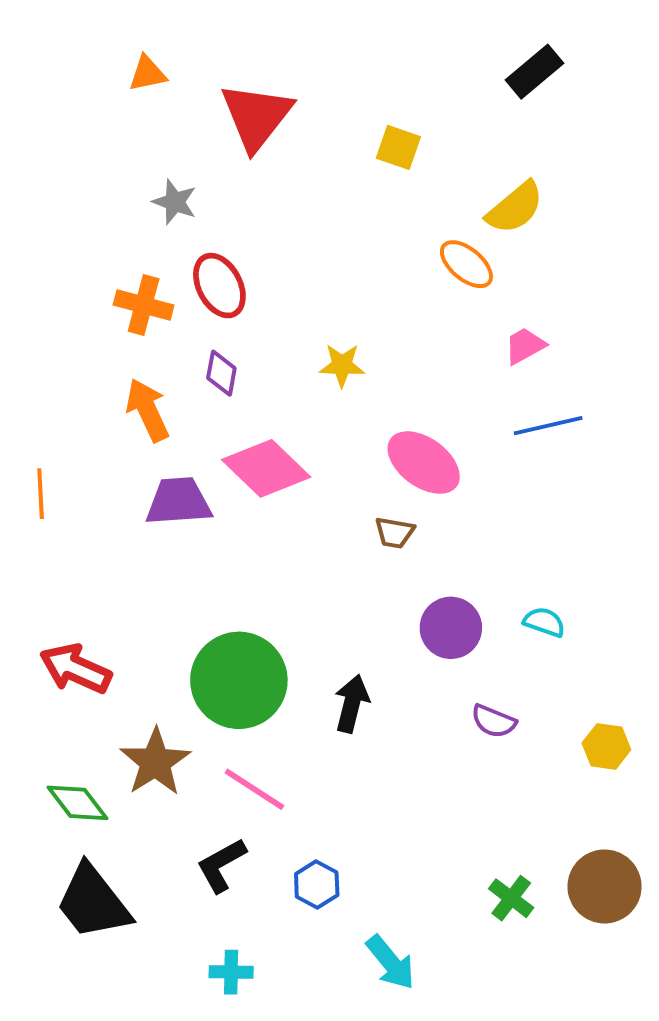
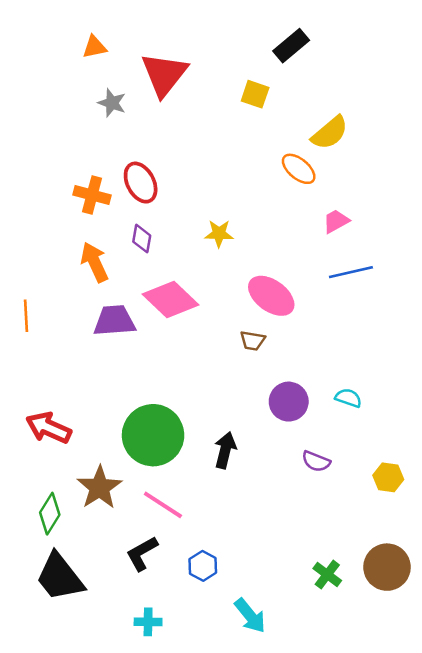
black rectangle: (535, 72) -> (291, 46), moved
gray star: (175, 202) -> (112, 103), moved
green diamond: (77, 803) -> (50, 514), turned 69

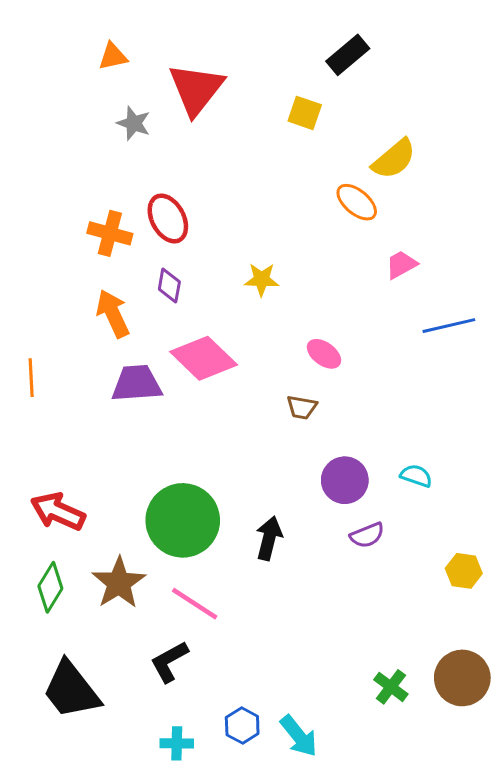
blue line: (351, 272) -> (449, 326), moved
pink ellipse: (271, 296) -> (324, 354), size x0.6
purple semicircle: (316, 461) -> (367, 535), moved, turned -44
green diamond: (50, 514) -> (50, 587), moved
blue hexagon: (203, 566) -> (242, 726), moved

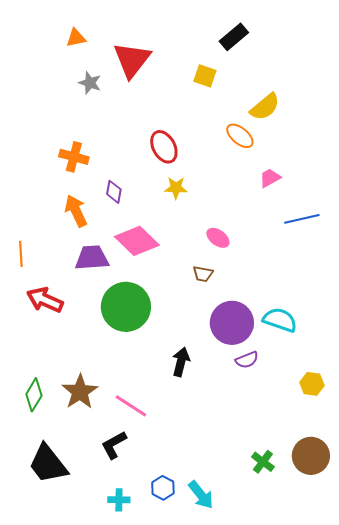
red ellipse: (168, 218) -> (164, 147), moved
cyan semicircle: (416, 476) -> (280, 320), size x1.6
purple circle: (345, 480) -> (232, 323), size x1.4
red arrow: (58, 511) -> (45, 300), moved
green circle: (183, 520) -> (126, 307), moved

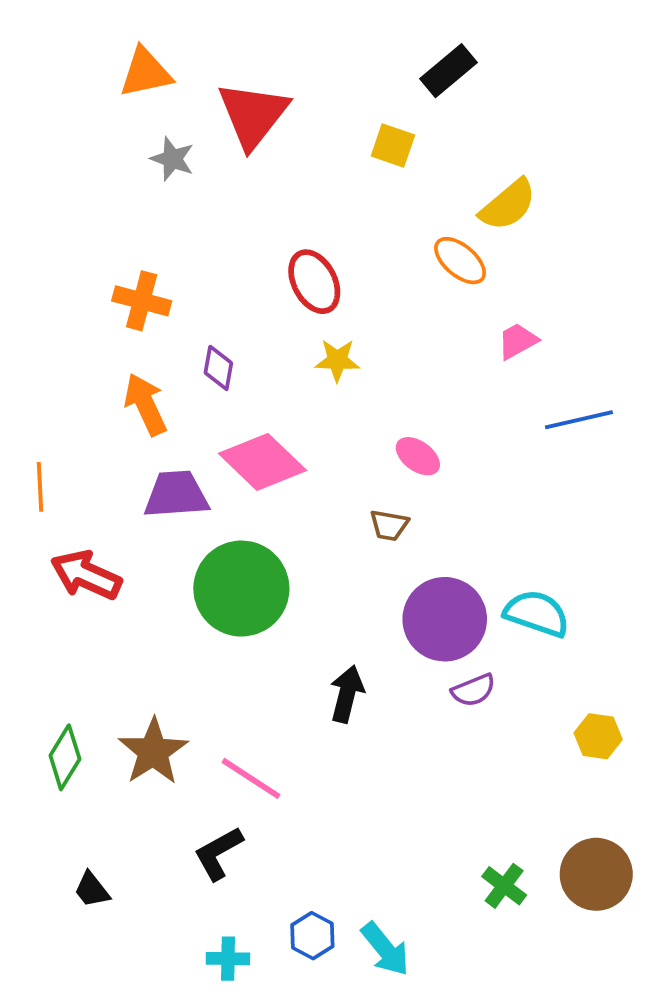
orange triangle: (76, 38) -> (146, 73), size x1.4
black trapezoid: (48, 464) -> (92, 890), size x0.5

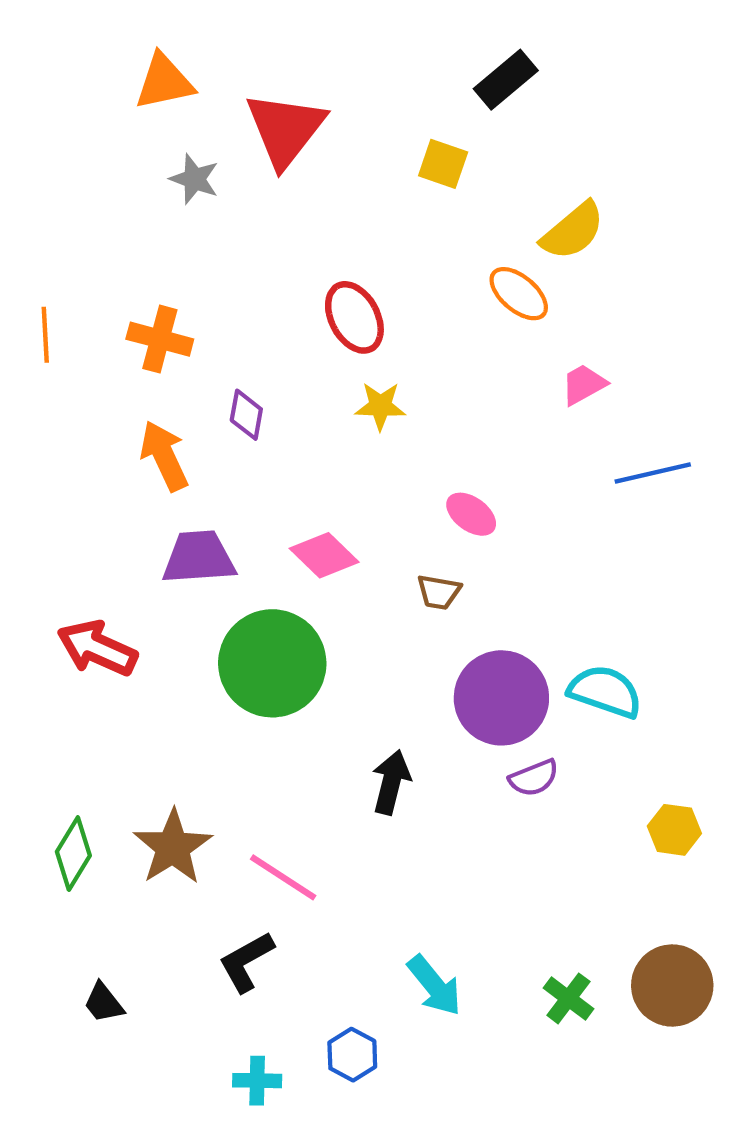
pink diamond: (262, 462) -> (324, 555), moved, size x0.7
orange line: (40, 487) -> (45, 335), moved
cyan arrow: (385, 949) -> (434, 985), moved

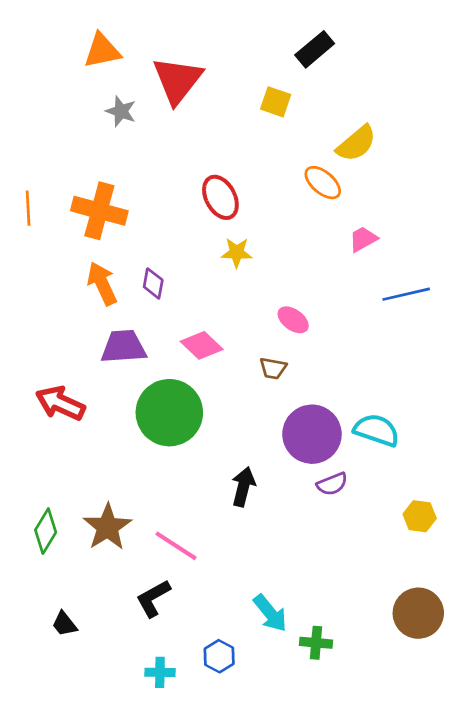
orange cross: (160, 339) -> (99, 211), size x1.4
purple diamond: (246, 415) -> (153, 283), moved
green cross: (568, 998) -> (316, 643), moved, turned -32

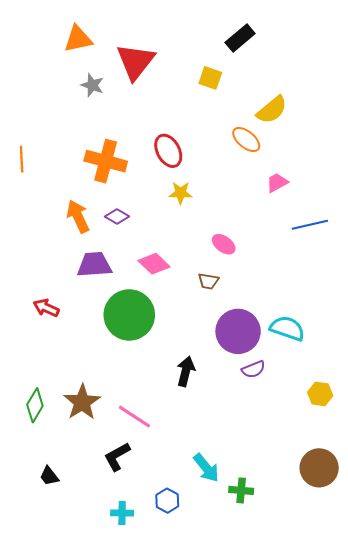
orange cross: (99, 211) -> (106, 161), moved
purple diamond: (153, 283) -> (117, 216), turned -70
red arrow: (60, 403) -> (46, 308), size x0.7

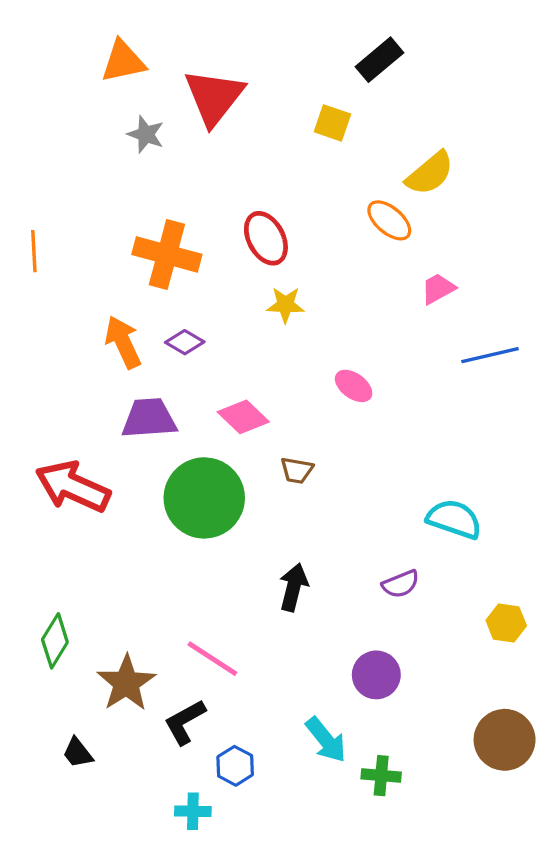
brown trapezoid: (208, 281) -> (297, 470), moved
red arrow: (46, 308) -> (73, 487), size x1.8
purple circle: (238, 331) -> (376, 675), moved, size x0.7
brown star: (82, 402) -> (126, 683), moved
blue hexagon: (167, 501) -> (235, 766), moved

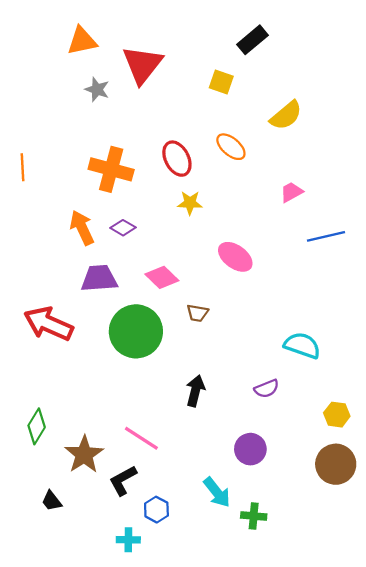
orange ellipse: (389, 220) -> (231, 147), moved
pink ellipse: (354, 386) -> (235, 257), size x1.4
brown circle: (505, 740) -> (336, 464), moved

